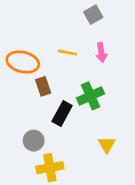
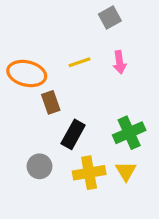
yellow line: (68, 53) -> (80, 62), turned -30
green cross: (91, 96) -> (129, 133), moved
yellow cross: (50, 168) -> (89, 173), moved

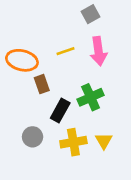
pink arrow: (120, 62) -> (98, 51), size x1.5
green cross: (129, 133) -> (91, 97), moved

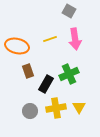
gray square: (91, 14) -> (69, 11), turned -32
brown rectangle: (42, 84) -> (28, 71), moved
gray circle: (33, 137) -> (30, 111), moved

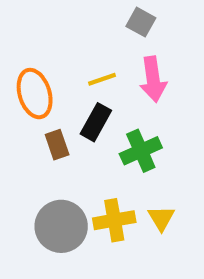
orange ellipse: (17, 46) -> (35, 94), turned 60
black rectangle: (46, 84) -> (96, 122), moved
gray circle: (30, 111) -> (61, 226), size x1.6

